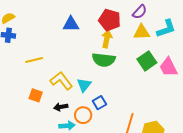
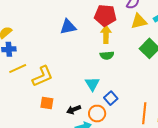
yellow line: (34, 60) -> (18, 69), moved
green semicircle: (104, 60) -> (107, 55), size x0.6
yellow L-shape: (61, 81) -> (42, 76), moved, turned 115

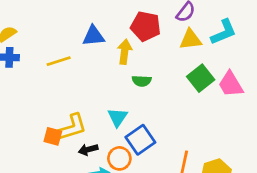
yellow arrow: (106, 34) -> (125, 52), moved
yellow line: (18, 69) -> (59, 61), moved
yellow L-shape: (42, 76) -> (72, 127), moved
blue square: (111, 98) -> (140, 140), size x1.5

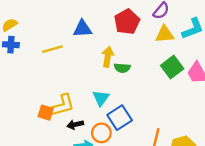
red pentagon: (146, 26) -> (127, 22), turned 30
yellow arrow: (125, 52) -> (108, 57), moved

